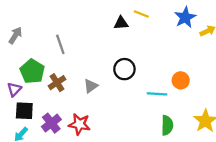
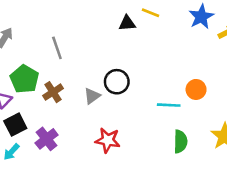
black circle: (124, 69) -> (117, 82), moved
black square: (24, 111) -> (15, 125), turned -30
red star: (79, 124) -> (108, 140), moved

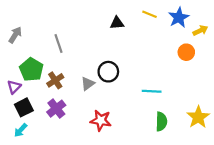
yellow line: (151, 13) -> (149, 14), moved
orange circle: (196, 89) -> (186, 52), moved
purple cross: (47, 139) -> (56, 109), moved

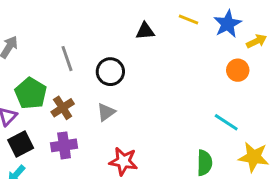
black circle: (108, 72) -> (110, 72), moved
cyan line: (152, 91) -> (226, 122), moved, turned 30
purple cross: (56, 109) -> (64, 145), turned 30
yellow star: (198, 117) -> (254, 157), turned -30

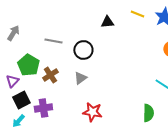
gray line: (67, 59) -> (53, 41), turned -60
purple cross: (64, 145) -> (43, 108), moved

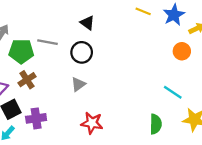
black triangle: (107, 22) -> (87, 23), moved, turned 40
green pentagon: (28, 65) -> (21, 51), moved, turned -30
brown cross: (50, 75) -> (27, 80), moved

